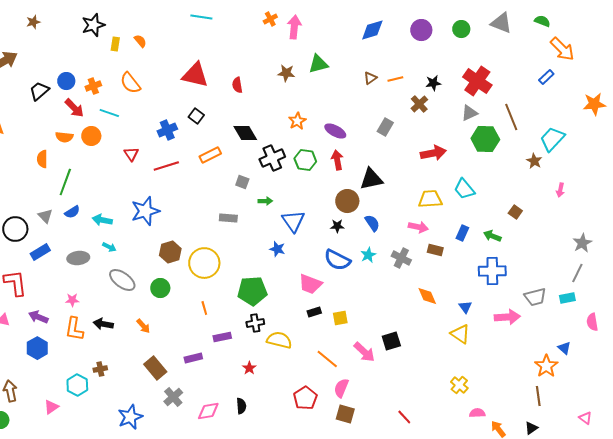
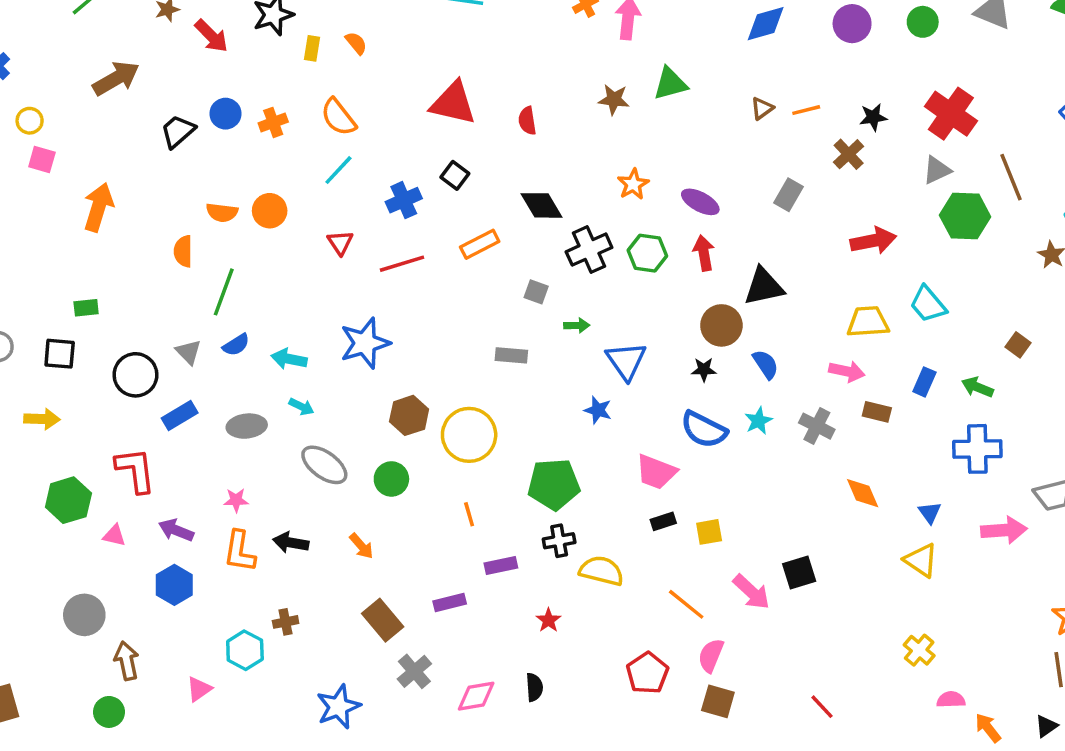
red arrow: (74, 108) -> (211, 36), moved
cyan line: (109, 113) -> (338, 170), moved, turned -66

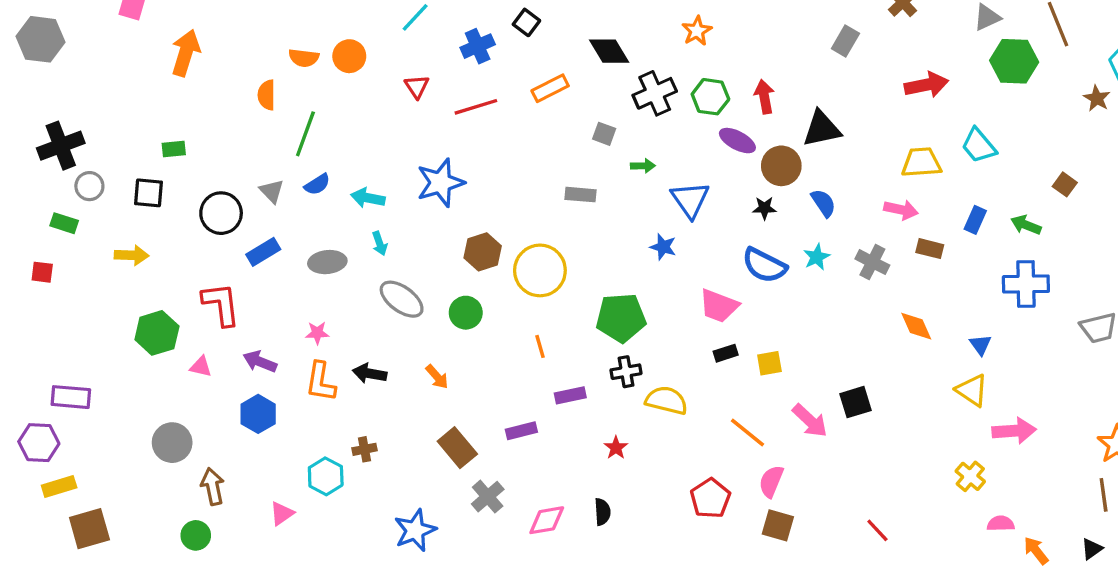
purple ellipse: (700, 202) -> (737, 141), moved
cyan arrow: (301, 407) -> (380, 243), turned 45
pink arrow: (1004, 530) -> (1014, 431), moved

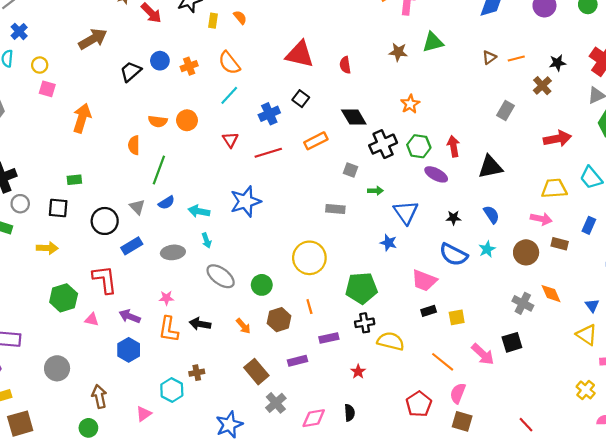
brown circle: (781, 166) -> (526, 252), moved
brown hexagon: (483, 252) -> (279, 320), moved
gray cross: (872, 262) -> (523, 303), moved
gray circle: (172, 443) -> (57, 368), moved

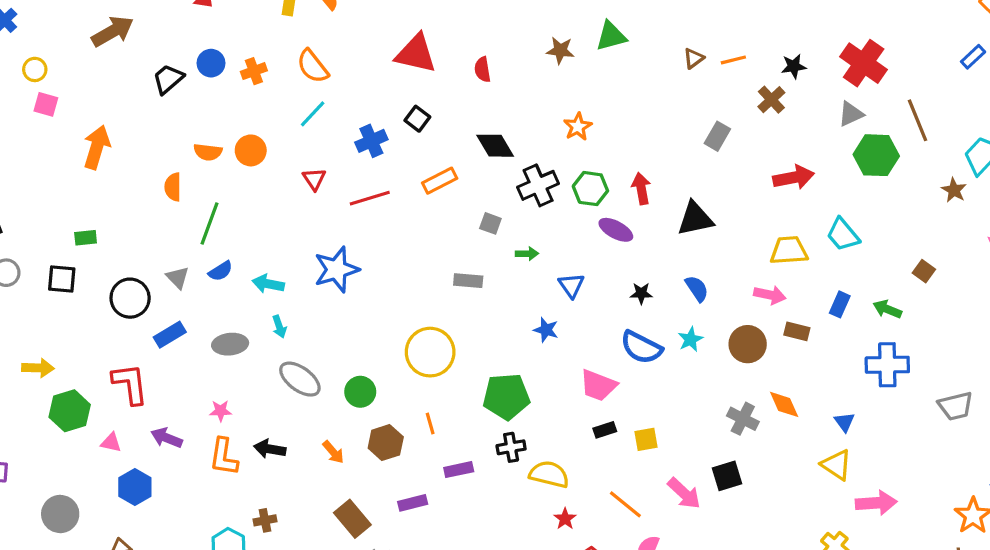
blue triangle: (406, 212) -> (571, 285), size x0.7
yellow arrow: (47, 248) -> (38, 368), moved
blue hexagon: (129, 350) -> (135, 487), moved
red star: (358, 372) -> (565, 519), moved

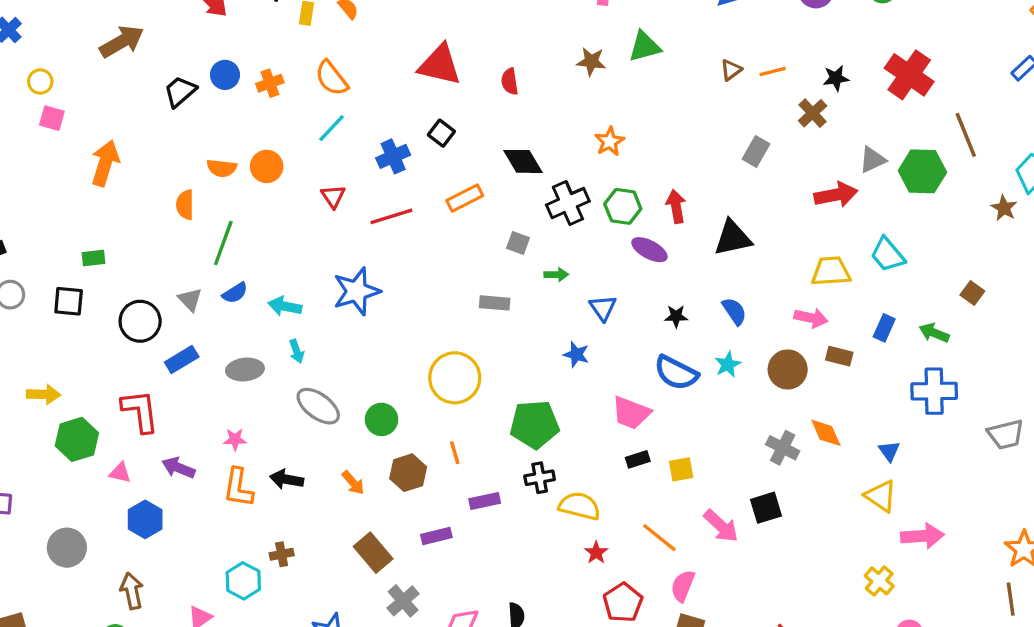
gray triangle: (851, 114) -> (873, 160), moved

